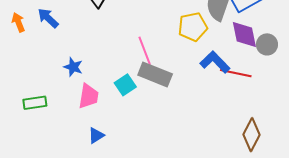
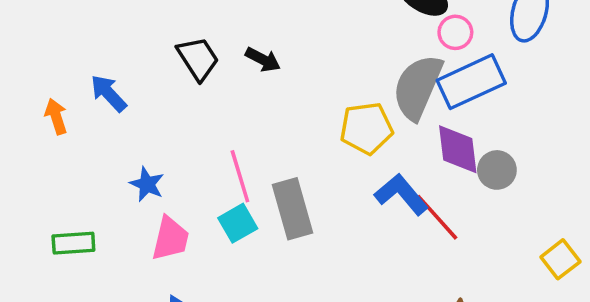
orange arrow: (18, 22) -> (56, 116), moved
pink line: (145, 51) -> (240, 176), moved
red line: (236, 73) -> (437, 217), turned 32
gray rectangle: (155, 75) -> (293, 209), turned 48

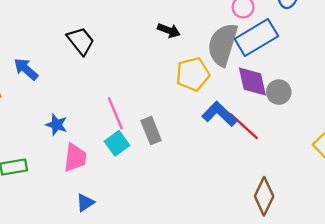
black arrow: (263, 60) -> (169, 30), moved
gray rectangle: (293, 209) -> (151, 130), size x0.7

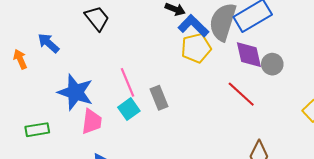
blue L-shape: (219, 114) -> (193, 26), moved
blue star: (57, 125) -> (75, 92), size x1.8

